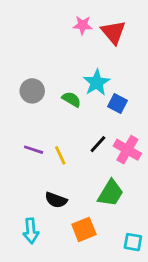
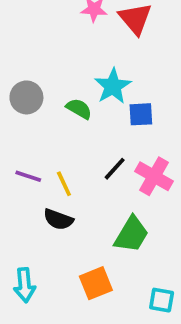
blue square: (118, 104) -> (141, 114), turned -30
black semicircle: (56, 200) -> (58, 219), moved

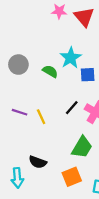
black semicircle: (58, 219) -> (38, 162), moved
orange square: (96, 283) -> (72, 177), moved

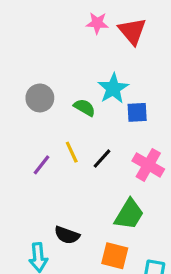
black line: (72, 108) -> (102, 159), moved
purple line: (20, 112) -> (41, 165), turned -70
yellow line: (41, 117) -> (72, 152), moved
orange square: (72, 177) -> (115, 256), turned 36

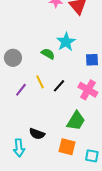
gray circle: (40, 98) -> (13, 58), moved
blue square: (137, 112) -> (92, 60), moved

